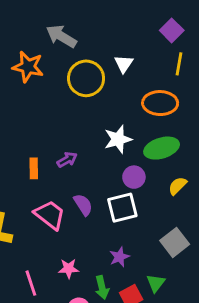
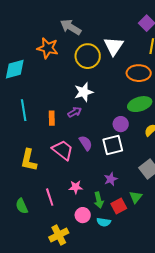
white triangle: (124, 64) -> (114, 46), size x1.5
white star: (118, 139) -> (84, 92), moved

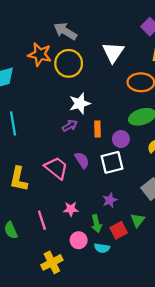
yellow circle: (88, 56) -> (69, 63), moved
orange rectangle: (52, 118) -> (98, 129), moved

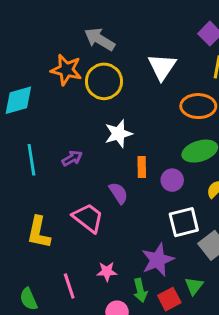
purple arrow: (70, 126) -> (72, 158), moved
purple semicircle: (82, 160) -> (118, 193), moved
white square: (112, 162) -> (184, 222), moved
purple star: (110, 200) -> (158, 260), size x1.6

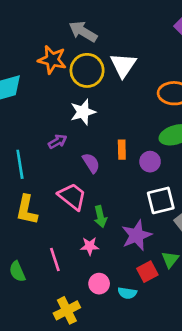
white triangle: (162, 67) -> (123, 65), moved
white star: (118, 134) -> (83, 112), moved
cyan line: (31, 160) -> (20, 164), moved
purple semicircle: (118, 193) -> (91, 163), moved
green arrow: (140, 290) -> (100, 217), moved

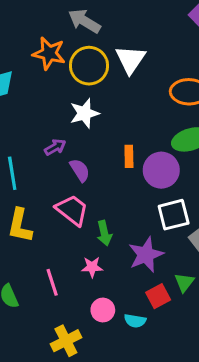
purple circle: (150, 162) -> (161, 170), size x1.5
purple semicircle: (91, 163) -> (80, 170), moved

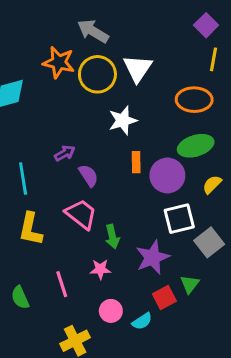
white star: (84, 113) -> (123, 120), moved
cyan semicircle: (135, 321) -> (142, 321), turned -42

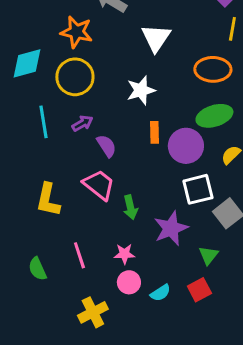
yellow circle: (97, 74) -> (75, 77), moved
cyan line: (23, 178) -> (43, 122), moved
pink star: (100, 269) -> (124, 254), moved
red square: (164, 298) -> (199, 290), moved

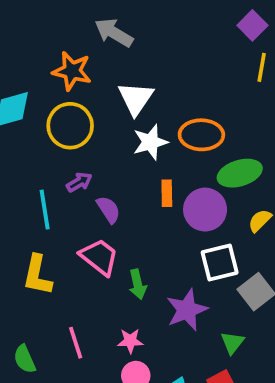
white triangle: (156, 38) -> (136, 98), moved
orange ellipse: (213, 69) -> (201, 135), moved
cyan line: (43, 122) -> (45, 210), moved

